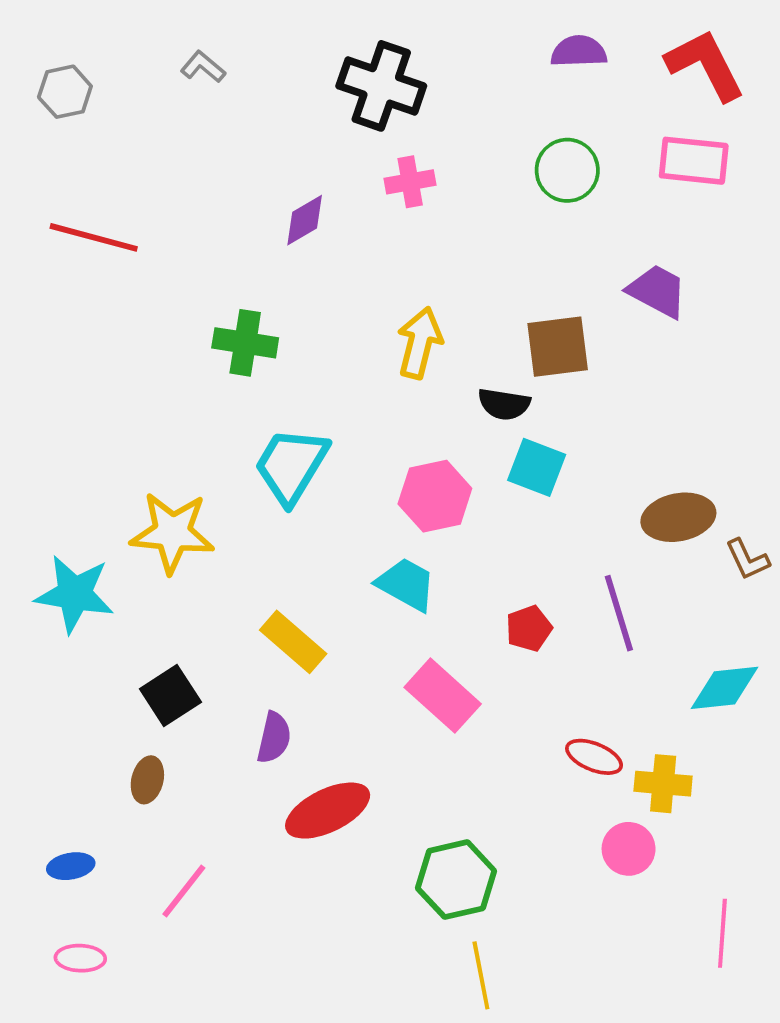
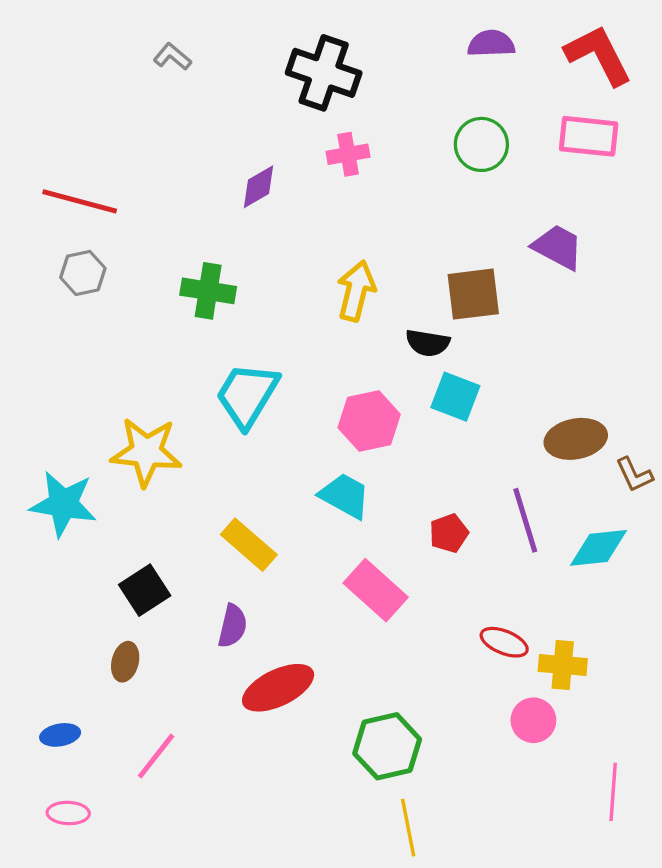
gray hexagon: (65, 92) -> (83, 273), moved
cyan diamond: (724, 688) -> (598, 548), moved

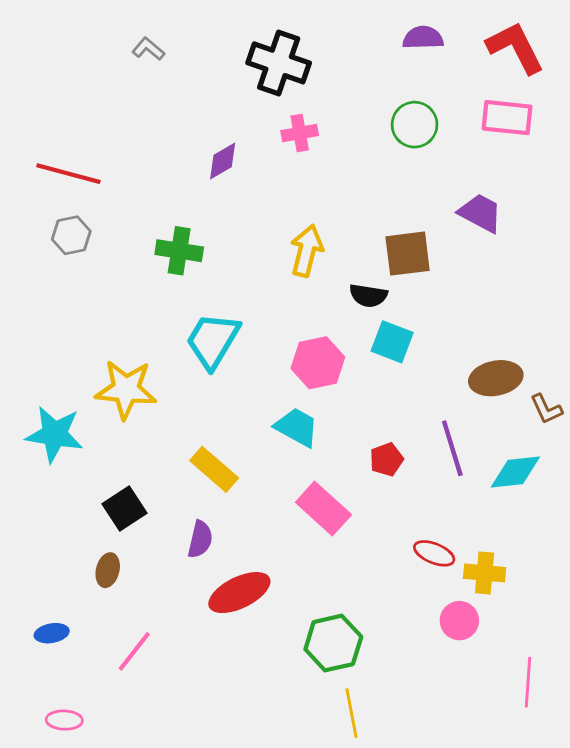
pink ellipse: (68, 813) -> (64, 720), moved

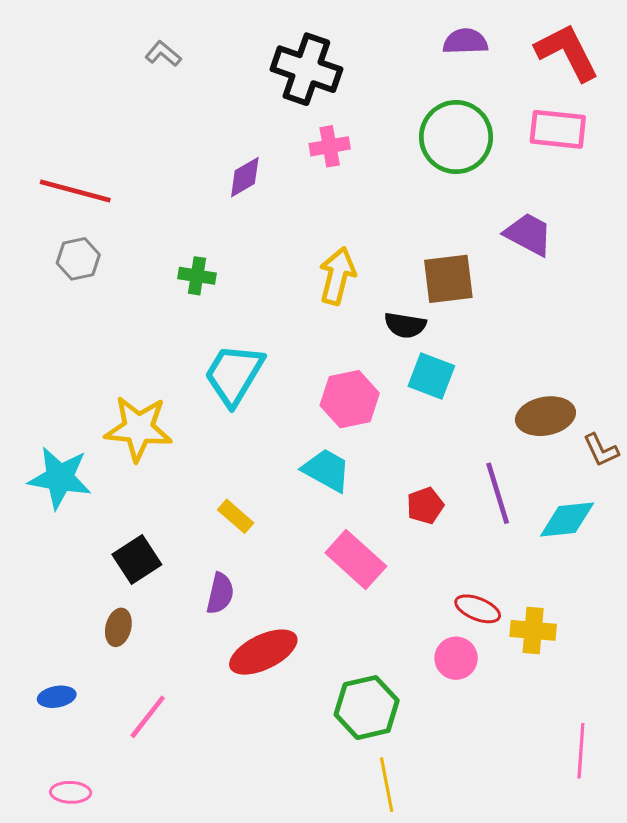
green circle: (415, 125) -> (456, 137), size x1.4
green cross: (179, 251) -> (197, 276), size x0.7
yellow rectangle: (214, 469) -> (236, 516), size x0.7
pink circle: (459, 621) -> (456, 658), moved

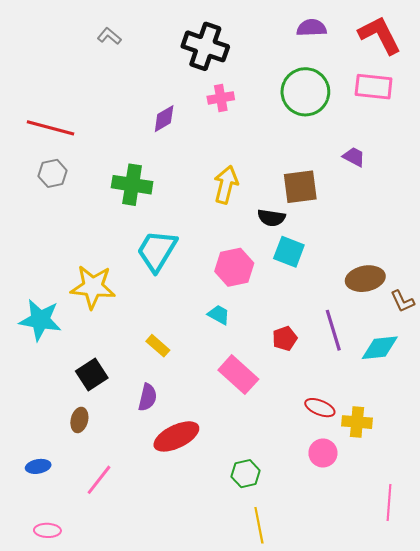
purple trapezoid: (529, 234) -> (354, 157), size x0.7
green cross: (197, 276) -> (132, 185), size x1.6
cyan trapezoid: (327, 470) -> (219, 315), size x0.7
pink circle: (456, 658) -> (323, 453), moved
green hexagon: (367, 708) -> (246, 474), size x0.7

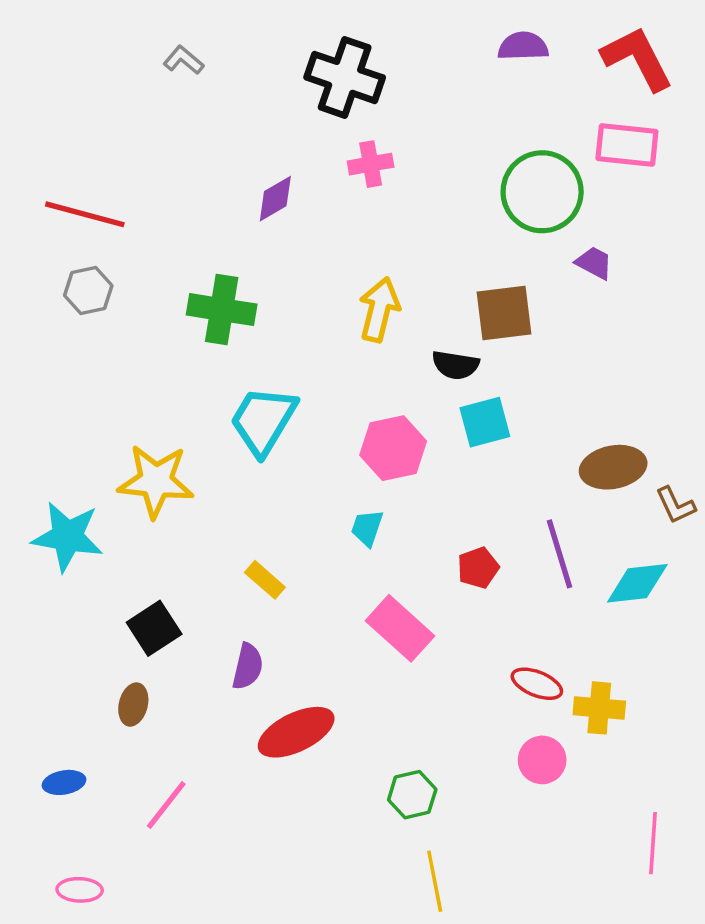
green circle: (305, 92) -> (542, 192), moved
cyan square: (289, 252) -> (485, 422), turned -36
cyan trapezoid: (219, 315) -> (367, 528), turned -100

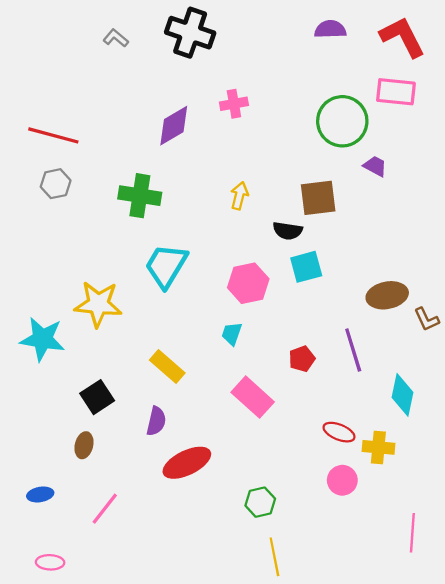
black cross: (345, 77) -> (190, 33), moved
purple diamond: (275, 199) -> (174, 126), size x1.4
yellow arrow: (379, 310) -> (239, 196), size x0.7
yellow rectangle: (265, 580) -> (167, 366), size x1.4
cyan diamond: (637, 583) -> (402, 395), moved, turned -72

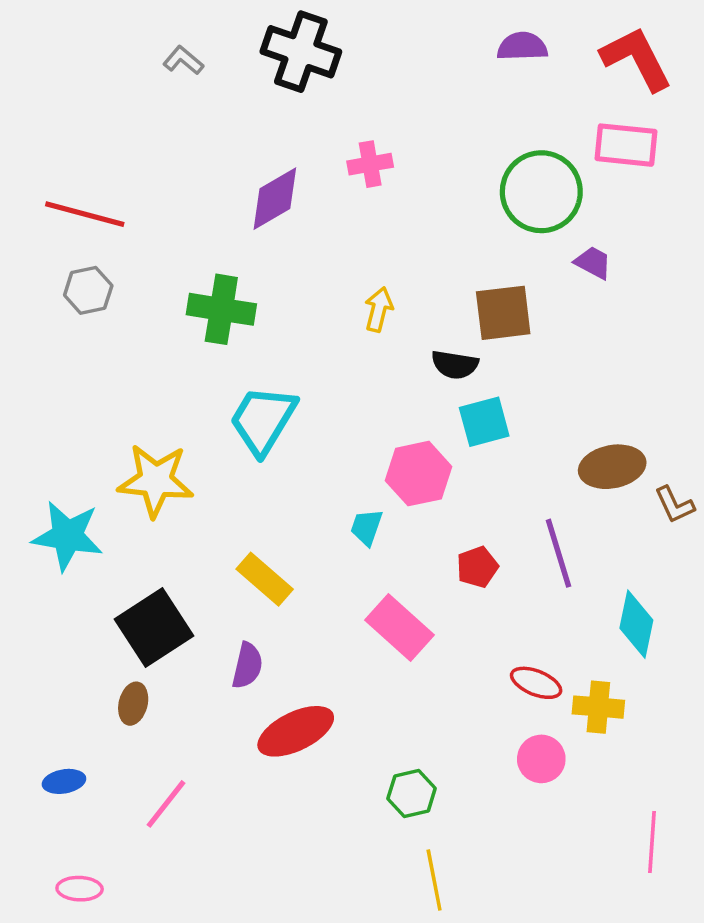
pink hexagon: (248, 283) -> (418, 474), moved
black square: (97, 397) -> (154, 628), size x1.4

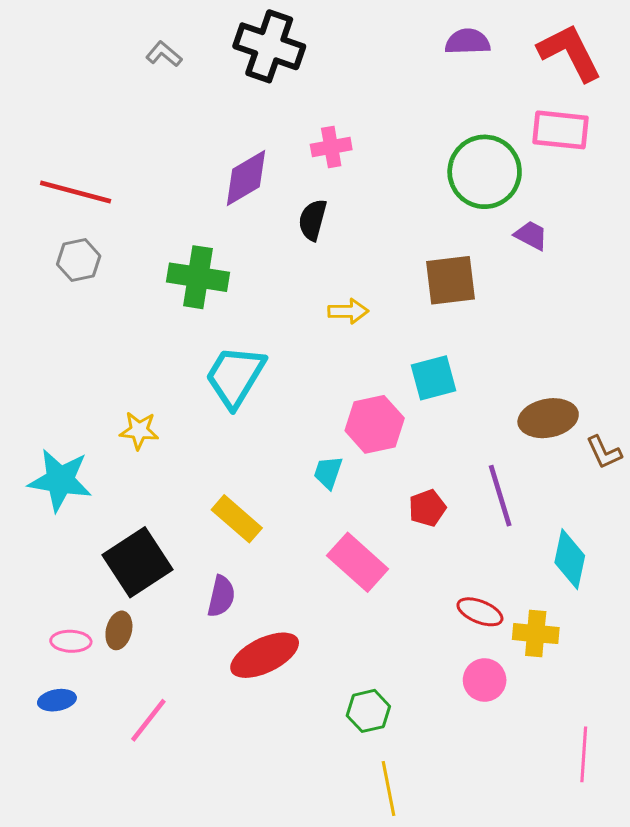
yellow arrow: (379, 309) -> (348, 311), moved, turned 75
black semicircle: (455, 365) -> (313, 220), moved, turned 96
yellow star: (156, 481) -> (139, 431), size x0.6
pink ellipse: (80, 889) -> (71, 641), moved

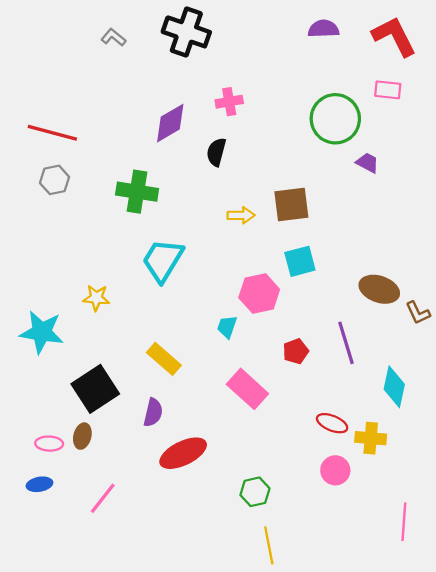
pink rectangle: (561, 130) -> (388, 90), size x0.7
brown square: (450, 280) -> (291, 205), moved
brown ellipse: (548, 418) -> (379, 289), turned 30

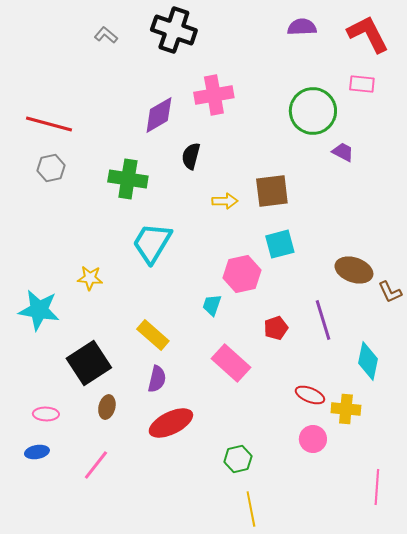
pink cross: (229, 102) -> (214, 95), size x1.5
black semicircle: (216, 152) -> (191, 156), moved
purple semicircle: (153, 412) -> (157, 379), moved
brown ellipse: (82, 436) -> (107, 407), moved

